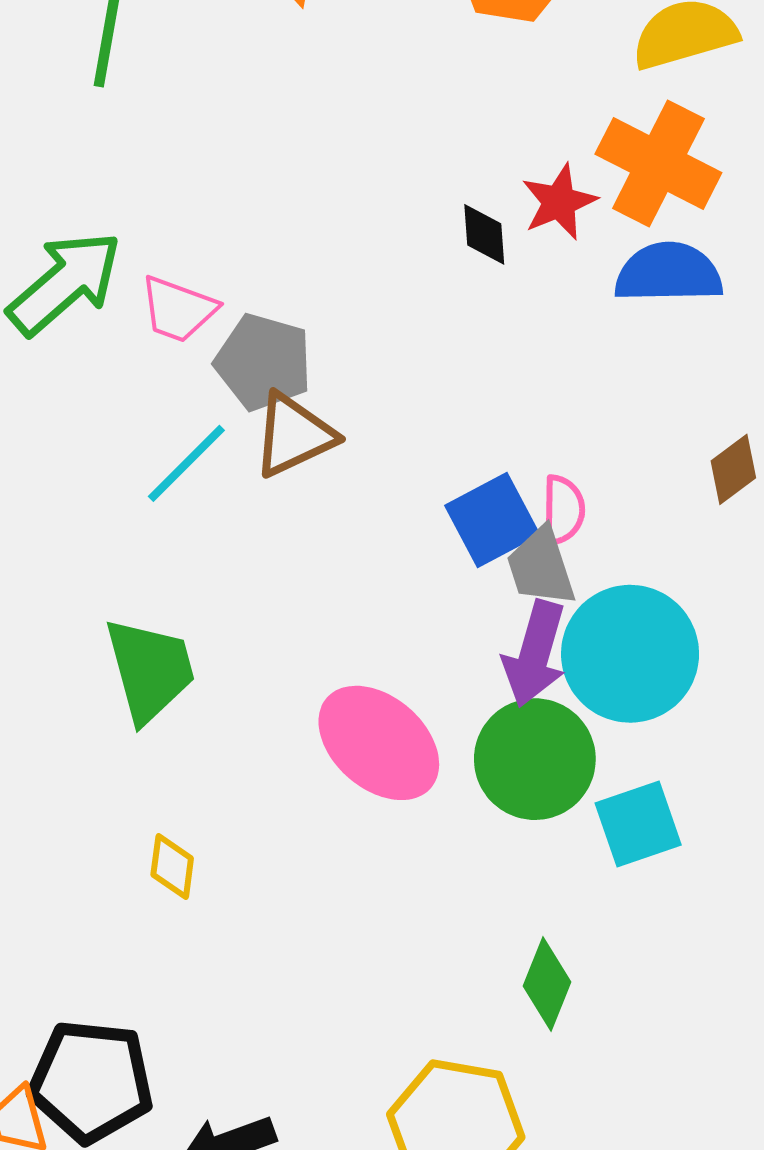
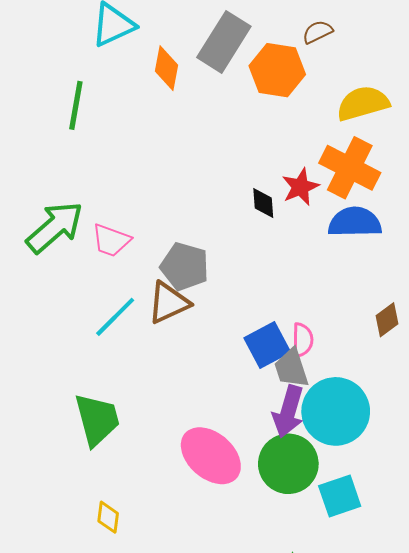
gray pentagon: (263, 362) -> (185, 266), moved

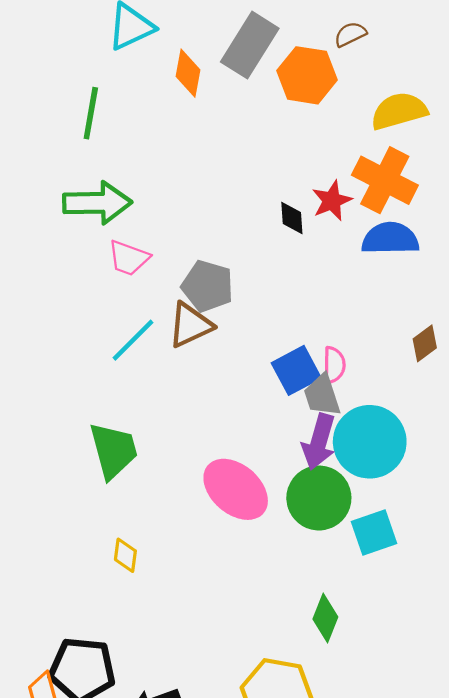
green arrow: (55, 227) -> (97, 203), moved, turned 40

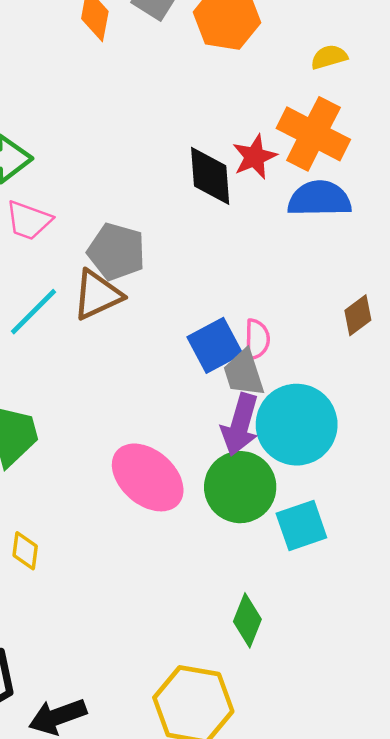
yellow semicircle: (399, 111) -> (329, 57), size x0.6
black diamond: (292, 218) -> (210, 176), size x1.6

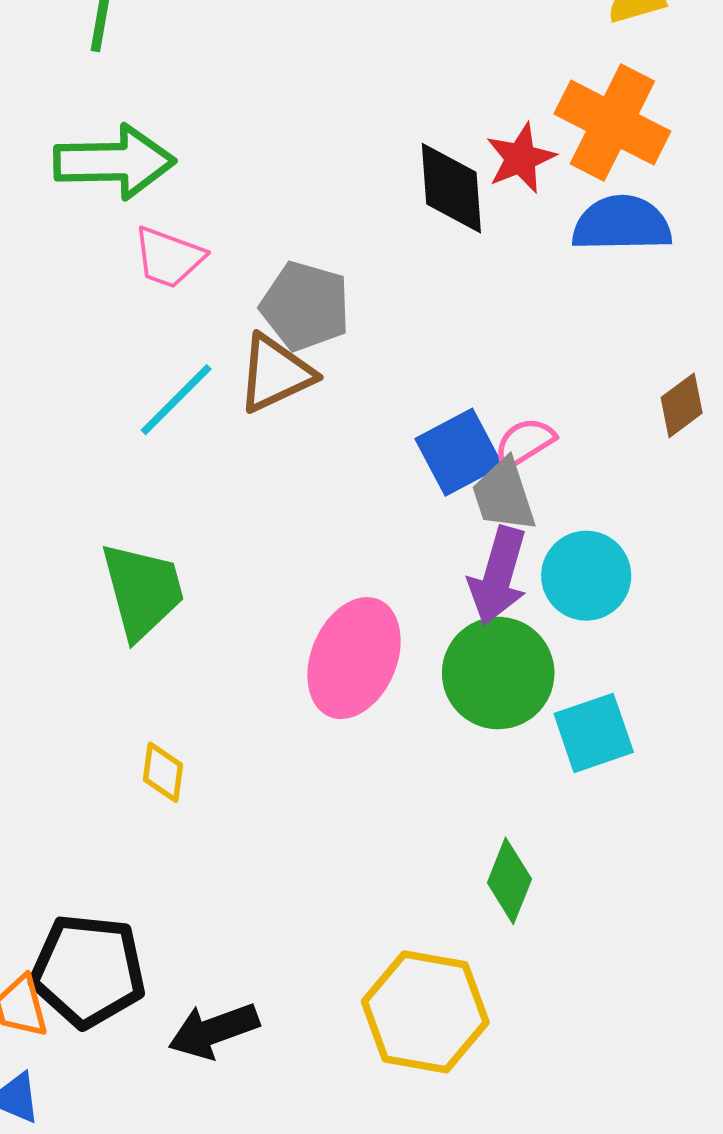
pink semicircle: (257, 339) -> (524, 443), turned -123
cyan circle: (297, 425) -> (586, 576), size x0.7
pink ellipse: (148, 477) -> (354, 658), turned 72

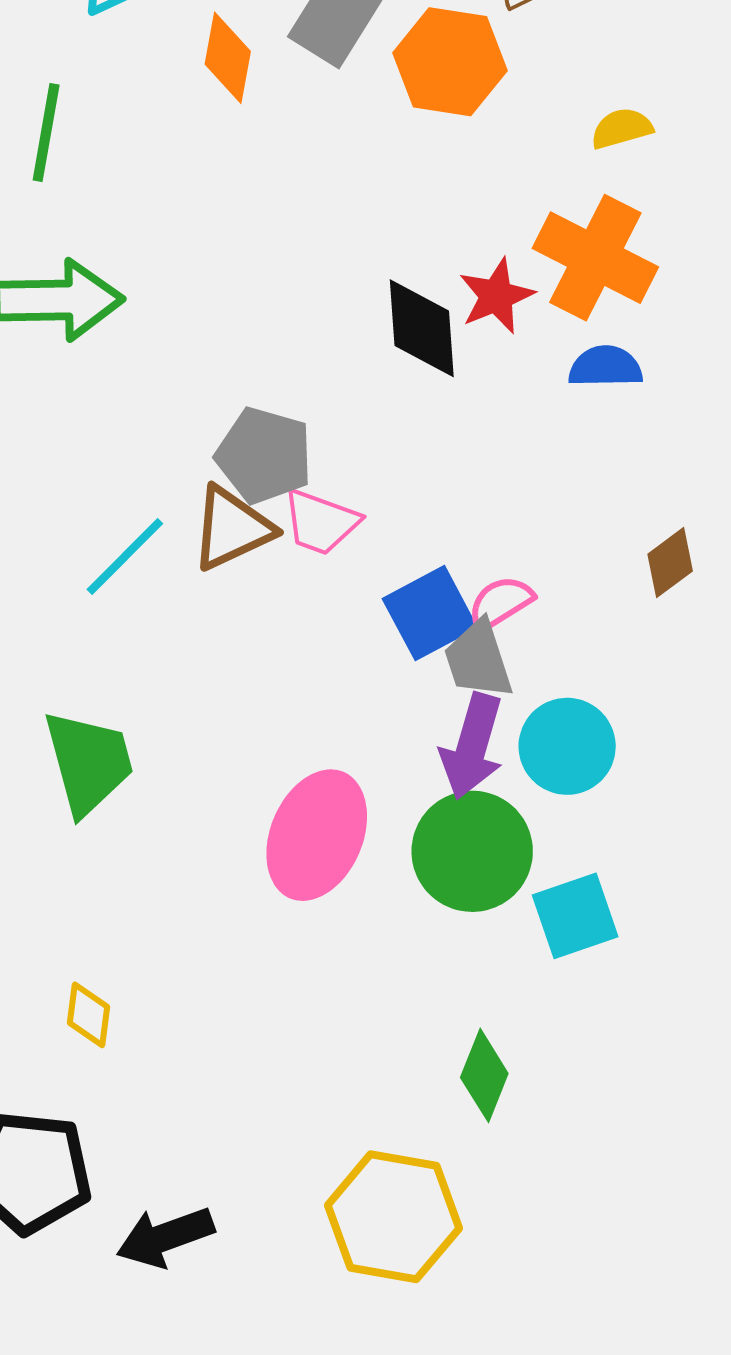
blue semicircle: (622, 224) -> (605, 367), size x0.7
pink trapezoid: (169, 257) -> (321, 522), moved
yellow diamond: (163, 772) -> (89, 1015), moved

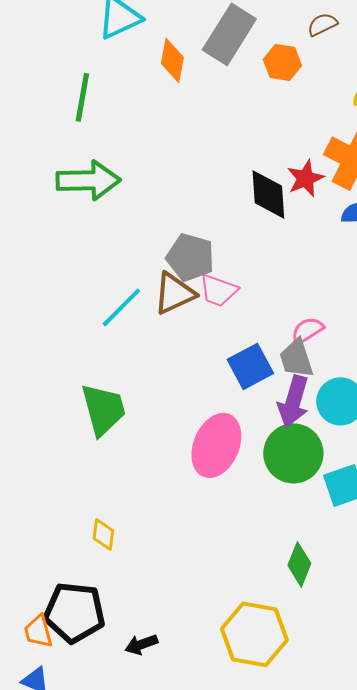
orange hexagon: (450, 62) -> (282, 62), size x0.7
blue square: (430, 613) -> (250, 366), moved
black arrow: (165, 1237) -> (141, 644), size x0.7

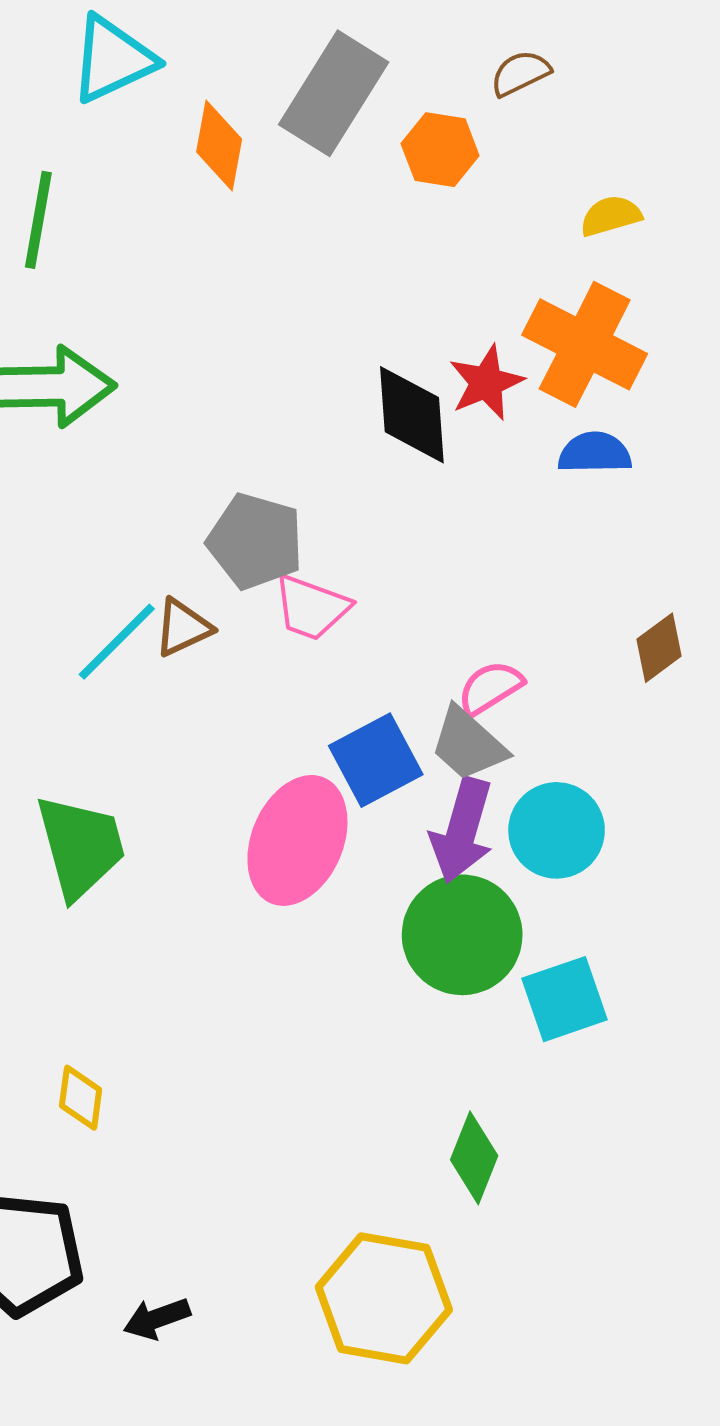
brown triangle: (174, 293) -> (183, 628), moved, size x0.7
gray trapezoid: (296, 358) -> (468, 744), turned -30
pink ellipse: (216, 445) -> (297, 840), moved

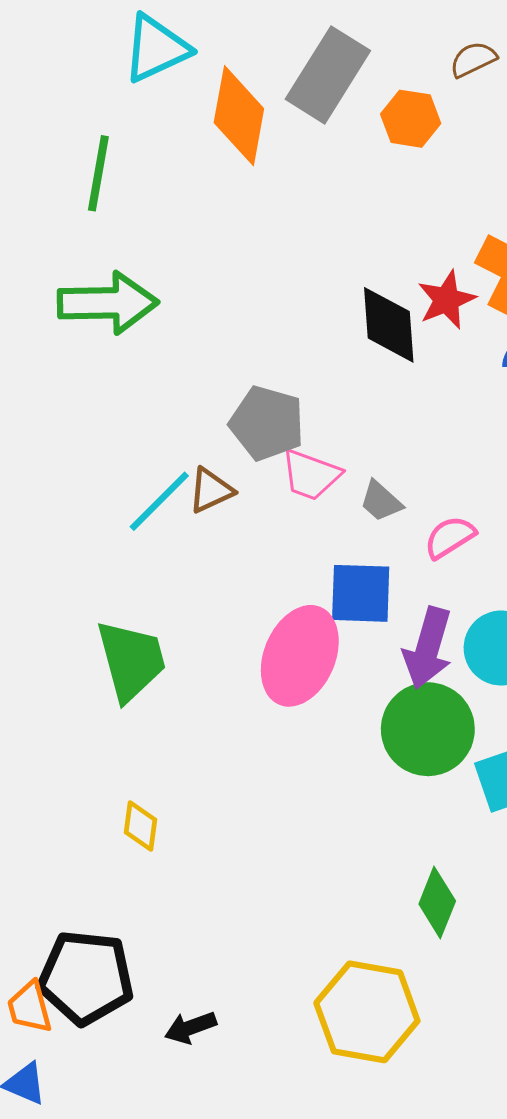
orange diamond: (219, 146) -> (239, 116), size x1.4
gray trapezoid: (468, 744) -> (381, 501), moved, size x0.7
blue square: (376, 760) -> (361, 593), turned 30
yellow diamond: (81, 1098) -> (141, 826), moved

